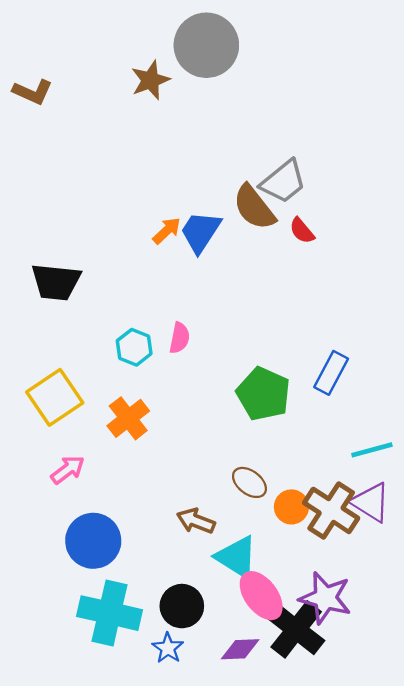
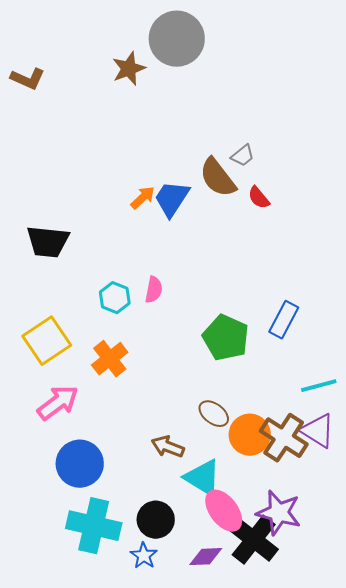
gray trapezoid: (283, 182) -> (243, 156), size x0.6
pink arrow: (68, 470) -> (58, 403), size x1.4
orange circle: (291, 507) -> (250, 435), size x1.4

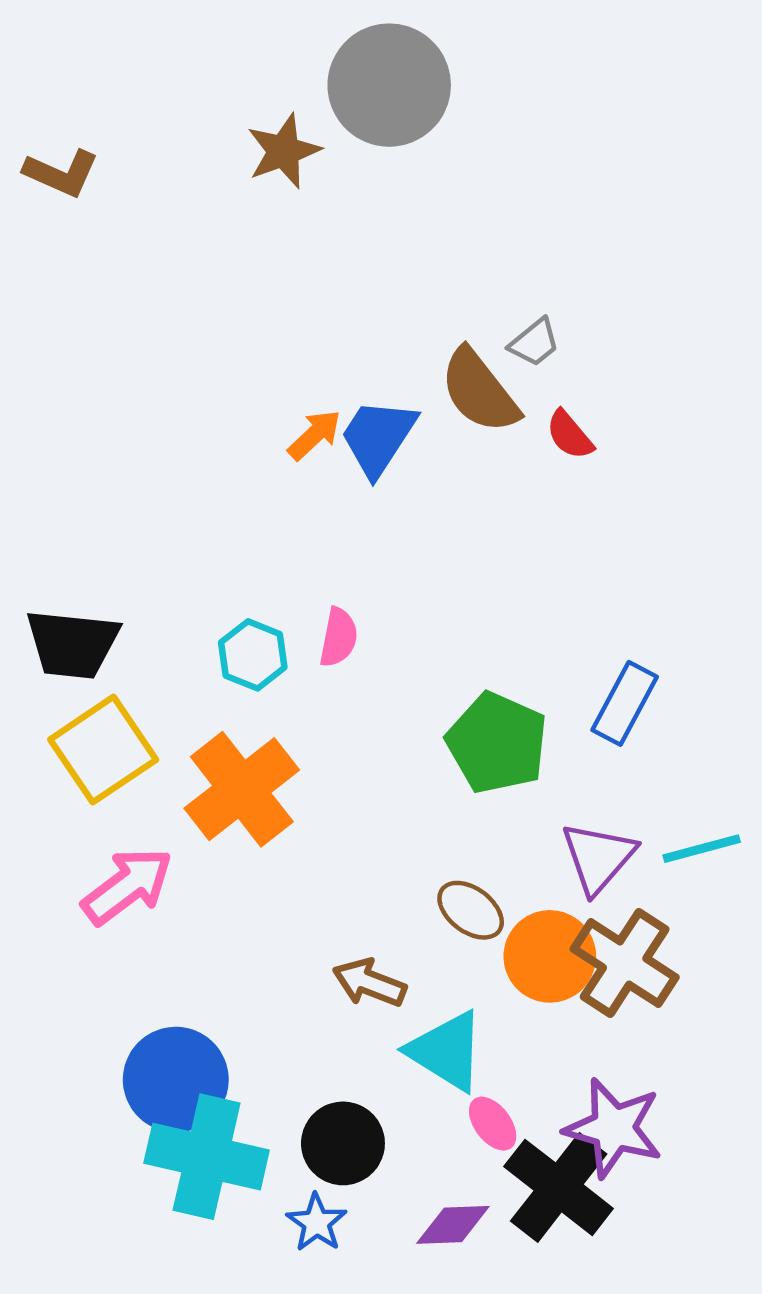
black trapezoid: (48, 242) -> (72, 644), moved
orange cross: (110, 359) -> (242, 789), size x1.4
purple triangle: (318, 431) -> (598, 857), moved, turned 39
blue circle: (80, 464) -> (176, 1080), moved
pink ellipse: (224, 511) -> (493, 1124), size x0.6

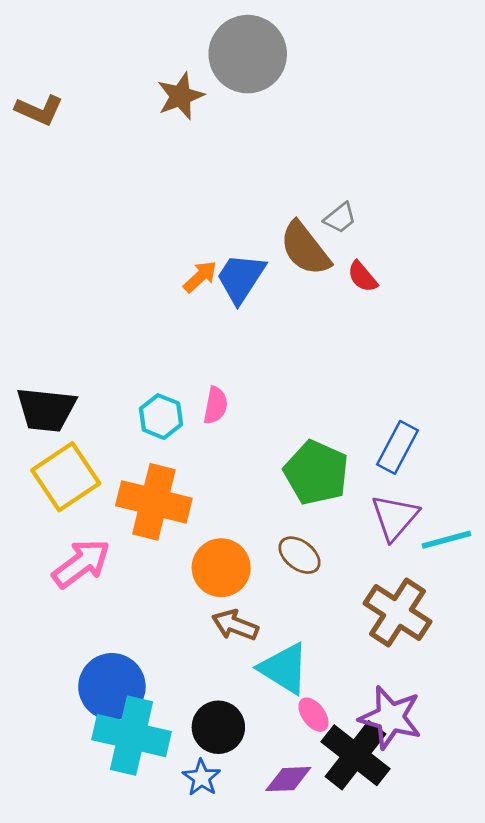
orange cross: (242, 789) -> (154, 502), turned -38
purple triangle: (598, 857) -> (395, 517), moved
brown ellipse: (471, 910) -> (299, 555), moved
orange circle: (550, 956) -> (221, 568), moved

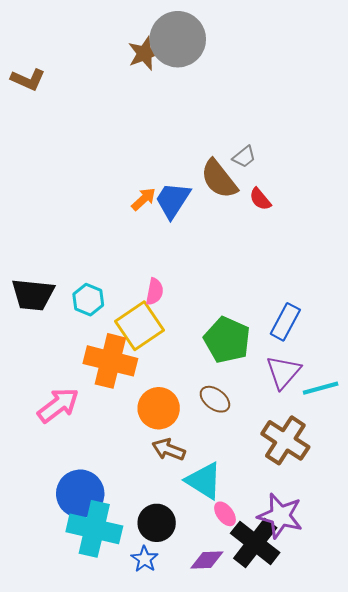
brown star: (181, 96) -> (145, 53), moved
cyan hexagon: (161, 417) -> (88, 300), moved
yellow square: (66, 477) -> (140, 326), moved

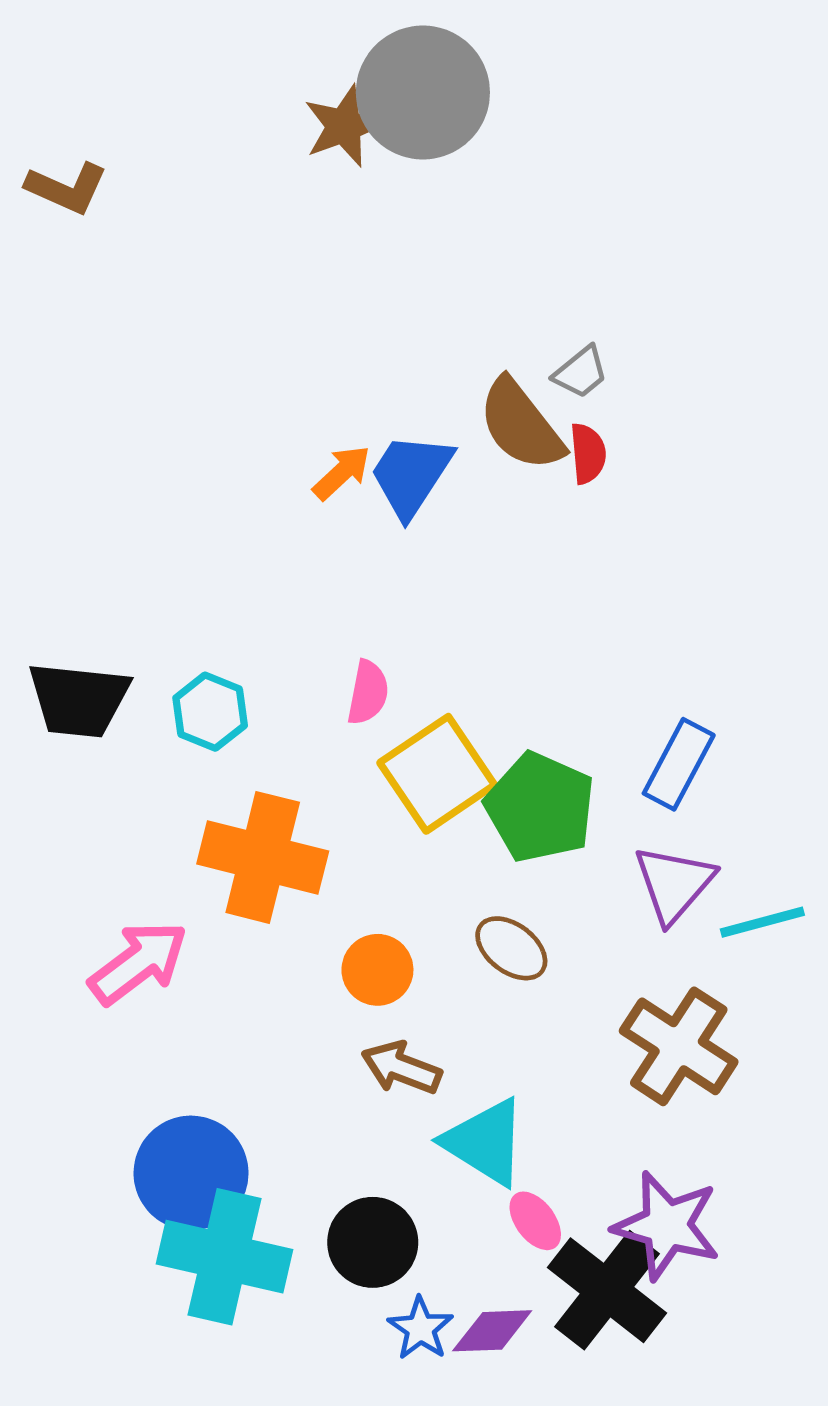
red semicircle: (260, 199) -> (588, 453), moved, turned -145
yellow square: (140, 326) -> (437, 774), moved
orange circle: (159, 408) -> (377, 970), size x0.7
blue star: (145, 559) -> (421, 1328), moved

